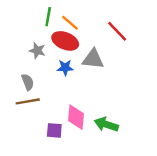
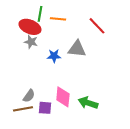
orange line: (70, 23) -> (58, 19), turned -35
red ellipse: (65, 41) -> (30, 27), moved
gray semicircle: (28, 82) -> (29, 96), moved, turned 56
brown line: (28, 101) -> (23, 109), moved

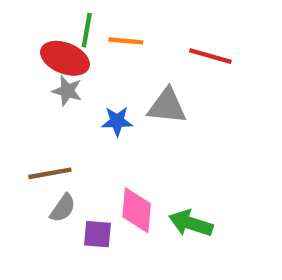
red line: (97, 26) -> (210, 56), turned -30
brown line: (23, 109) -> (50, 173), moved

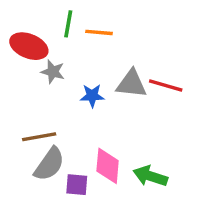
red line: (210, 56) -> (166, 85), moved
red ellipse: (65, 58) -> (29, 46), moved
gray semicircle: (63, 208) -> (49, 164), size x1.5

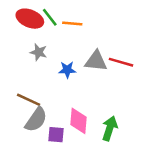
green line: (68, 24) -> (50, 17), turned -48
red ellipse: (29, 46) -> (30, 19), moved
brown line: (39, 137) -> (29, 100), turned 35
green arrow: (150, 176) -> (110, 128), turned 90

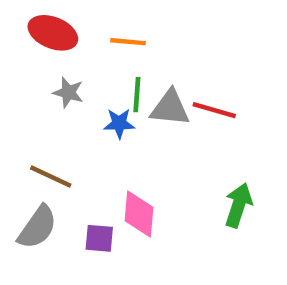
green line: (50, 17) -> (137, 95), moved, turned 42
gray semicircle: (36, 120) -> (37, 227), moved
green arrow: (110, 128) -> (238, 205), moved

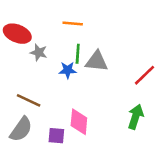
red ellipse: (53, 33) -> (17, 34), moved
red line: (214, 110) -> (144, 75), moved, turned -60

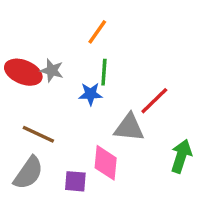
orange line: (73, 24) -> (97, 32), turned -60
red ellipse: (17, 34) -> (23, 72), moved
gray triangle: (97, 61) -> (129, 128), moved
red line: (144, 75) -> (154, 101), moved

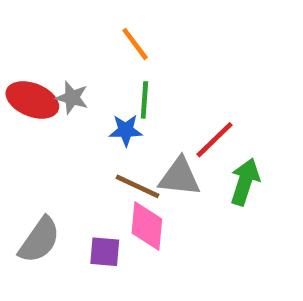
orange line: (97, 32) -> (135, 44), turned -72
brown line: (38, 134) -> (137, 186), moved
green arrow: (181, 156) -> (245, 182), moved

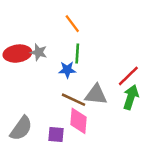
red ellipse: (32, 100) -> (17, 54), turned -30
red line: (214, 140) -> (128, 76), moved

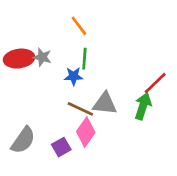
red line: (128, 76) -> (155, 83), moved
pink diamond: (78, 121) -> (86, 132), turned 30
purple square: (56, 135) -> (61, 147), turned -35

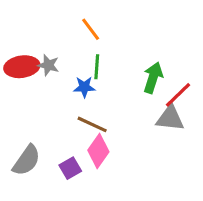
gray triangle: (105, 103) -> (170, 118), moved
green arrow: (143, 106) -> (153, 78), moved

